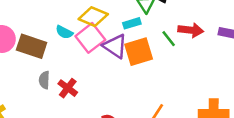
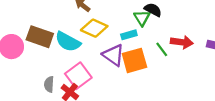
cyan semicircle: (64, 32) -> (68, 42), size x1.6
pink square: (90, 38) -> (78, 76), moved
brown rectangle: (32, 46) -> (40, 37), moved

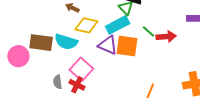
cyan rectangle: (129, 35) -> (118, 25), size x1.6
red arrow: (182, 42) -> (166, 37), moved
orange square: (134, 60) -> (127, 46), turned 35

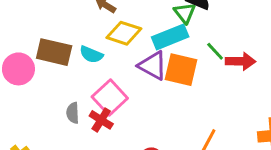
cyan semicircle: (66, 42) -> (91, 54), size x0.7

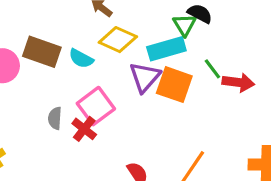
purple triangle: (153, 66) -> (145, 77), turned 36

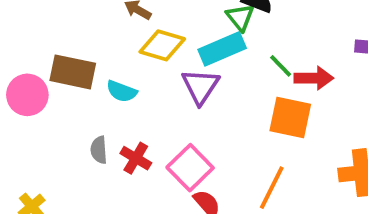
cyan semicircle: (81, 59) -> (122, 91), moved
orange square: (174, 85) -> (290, 118), moved
pink square: (96, 106) -> (190, 168), moved

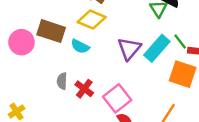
yellow diamond: (162, 45) -> (92, 20), moved
cyan rectangle: (222, 49) -> (157, 48), moved, turned -32

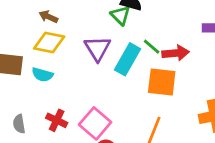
purple triangle: (129, 49) -> (97, 48), moved
gray semicircle: (62, 81) -> (19, 124), moved

